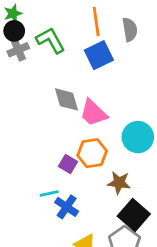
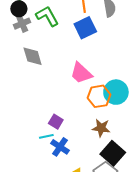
gray diamond: (67, 99) -> (33, 56), moved
orange hexagon: (92, 153) -> (99, 96), moved
purple square: (68, 164) -> (56, 122), moved

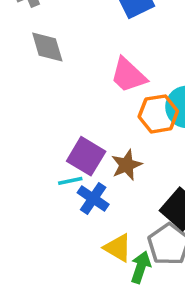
purple square: (56, 122) -> (86, 156), size x1.5
brown star: (101, 128) -> (127, 165), moved, turned -30

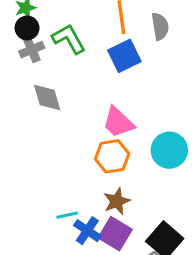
orange hexagon: (158, 114) -> (112, 156), moved
purple square: (86, 156) -> (115, 234), moved

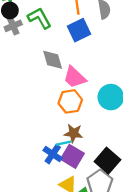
gray diamond: (47, 98) -> (53, 60), moved
brown star: (117, 201) -> (73, 133), turned 30
cyan line: (67, 215) -> (64, 143), moved

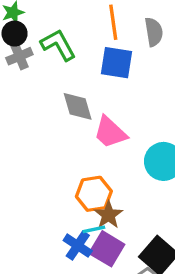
blue square: (79, 30) -> (117, 63), turned 35
orange hexagon: (70, 101) -> (94, 194), moved
brown star: (73, 133) -> (108, 215), turned 30

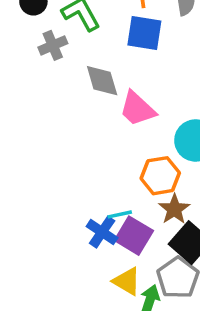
gray cross: (19, 56) -> (53, 45), moved
orange hexagon: (94, 194) -> (160, 176), moved
brown star: (108, 215) -> (174, 209), moved

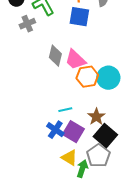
gray diamond: (102, 81) -> (55, 56), moved, turned 30
orange hexagon: (160, 176) -> (87, 77), moved
cyan line: (120, 214) -> (65, 110), moved

